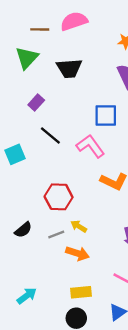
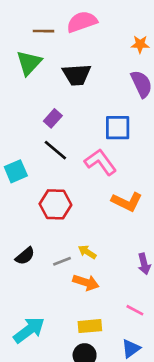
purple rectangle: (36, 103) -> (53, 118), moved
red hexagon: (59, 197) -> (55, 204), moved
cyan arrow: (27, 296) -> (29, 330), size x1.4

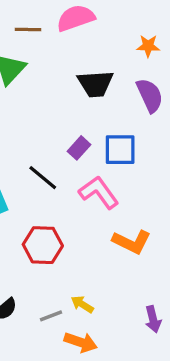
black trapezoid: (77, 75) -> (95, 84), moved
purple rectangle: (53, 118) -> (79, 148), moved

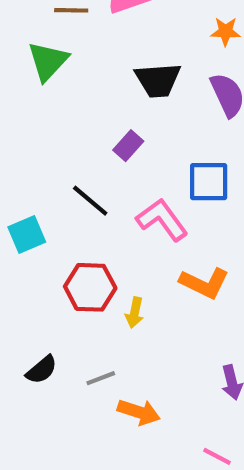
purple rectangle: (79, 148) -> (128, 146), moved
blue square: (120, 150) -> (209, 182), moved
yellow arrow: (82, 304) -> (135, 313), moved, turned -110

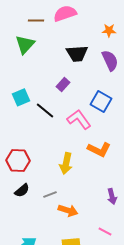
blue square: (209, 182) -> (101, 101), turned 30
cyan square: (27, 234) -> (21, 97), moved
red hexagon: (90, 287) -> (18, 160), moved
yellow arrow: (135, 313) -> (66, 163), size x1.5

